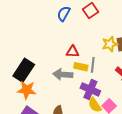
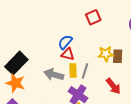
blue semicircle: (64, 14) -> (65, 42), moved
yellow rectangle: (81, 67) -> (73, 70), turned 64

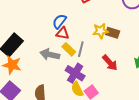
brown rectangle: (118, 56) -> (113, 33), turned -72
yellow rectangle: (73, 70) -> (69, 49), turned -40

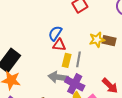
yellow rectangle: (69, 49) -> (67, 60), turned 64
gray arrow: (50, 55) -> (58, 77), moved
red arrow: (110, 63) -> (110, 86), moved

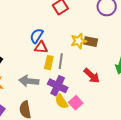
gray arrow: (58, 77) -> (29, 81), moved
red arrow: (110, 86) -> (92, 76), moved

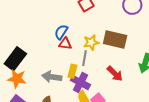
yellow star: (79, 41) -> (91, 42), moved
brown rectangle: (91, 42) -> (115, 40), size x1.6
yellow rectangle: (49, 63) -> (72, 71), moved

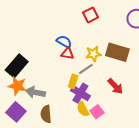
blue semicircle: (61, 32) -> (64, 42), turned 84
gray line: (84, 58) -> (86, 69), turned 42
gray arrow: (52, 77) -> (35, 92), moved

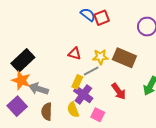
blue semicircle: (64, 42) -> (88, 15), moved
yellow semicircle: (83, 109) -> (73, 110), moved
pink square: (97, 112) -> (98, 115), turned -32

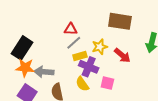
yellow star: (100, 57) -> (100, 47), moved
gray line: (91, 71) -> (74, 43), moved
yellow rectangle: (77, 82) -> (80, 56), turned 64

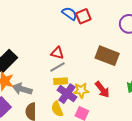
yellow star: (100, 47) -> (81, 90), moved

